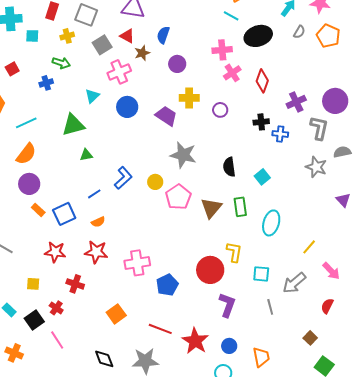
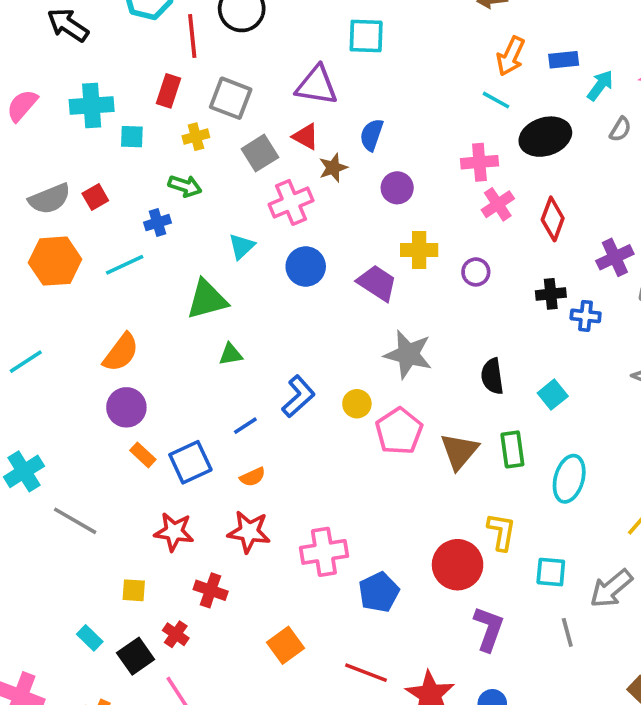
cyan line: (26, 123) -> (125, 265), moved

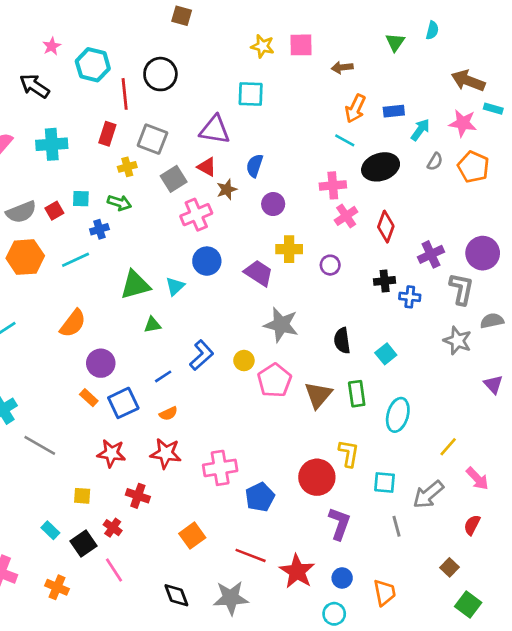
cyan square: (132, 137) -> (81, 199), moved
cyan triangle: (242, 246) -> (175, 286), moved
purple circle: (126, 407) -> (101, 363), moved

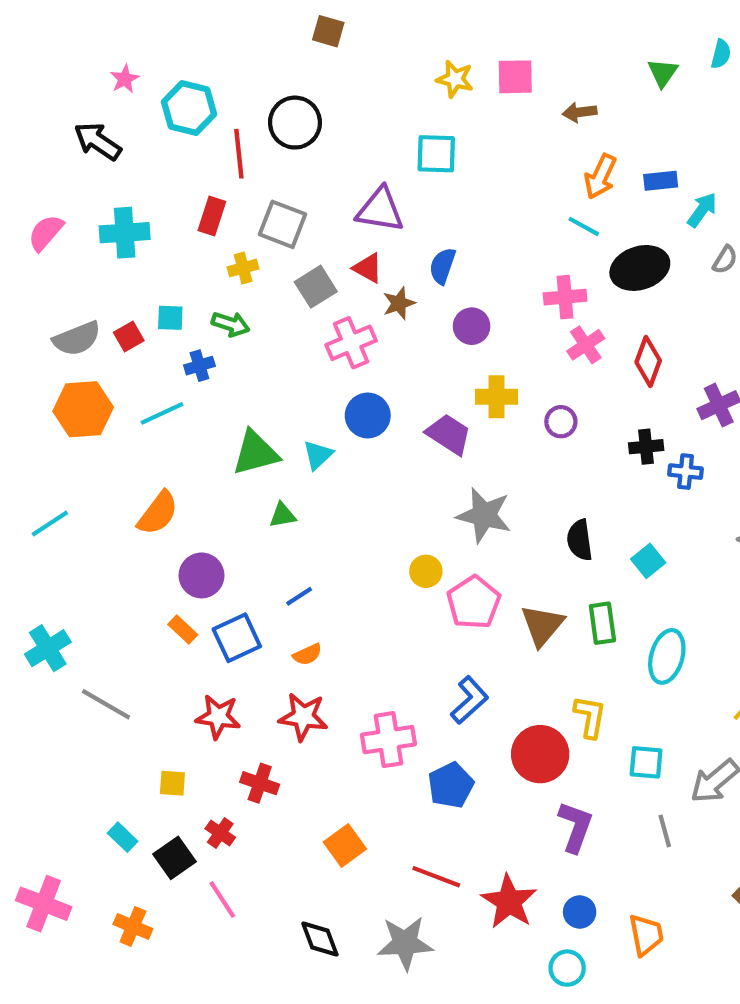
blue L-shape: (202, 355) -> (469, 700), moved

